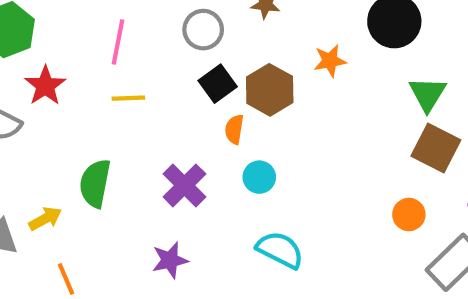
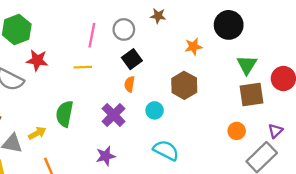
pink line: (118, 42) -> (92, 35), moved
red star: (45, 86) -> (37, 60), turned -30
brown hexagon: (270, 90) -> (184, 85), moved
orange semicircle: (234, 129) -> (130, 84), moved
brown square: (436, 148) -> (251, 94), turned -35

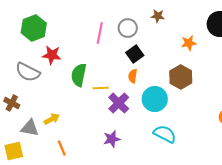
yellow line: (83, 67) -> (101, 88), moved
cyan circle: (155, 110) -> (155, 99), size x1.6
green semicircle: (65, 114) -> (79, 75), moved

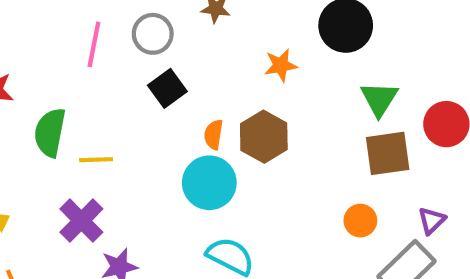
orange semicircle: (133, 76) -> (214, 135), moved
purple cross: (119, 103) -> (81, 221), moved

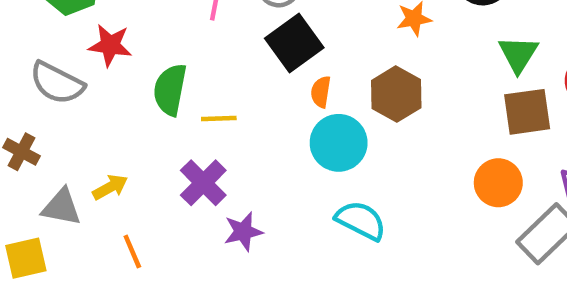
black square: (167, 88) -> (294, 43), size x1.4
orange semicircle: (214, 135) -> (321, 92), moved
orange circle: (360, 221) -> (498, 183), size x1.4

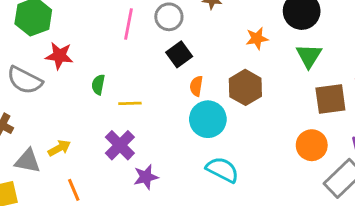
black square: (294, 43) -> (179, 54), size x0.7
green triangle: (518, 54) -> (309, 56), moved
green semicircle: (170, 90) -> (98, 85), size x0.6

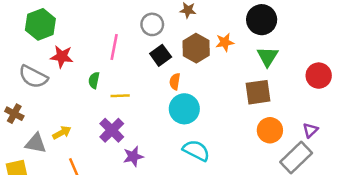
pink line: (129, 24) -> (114, 47), moved
brown hexagon: (245, 87) -> (196, 48), moved
brown square: (330, 99) -> (258, 92), moved

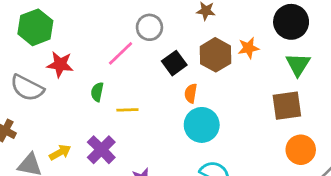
gray circle: (152, 24) -> (149, 27), moved
pink line: (114, 47) -> (121, 53), turned 35
purple cross: (112, 130) -> (101, 150), moved

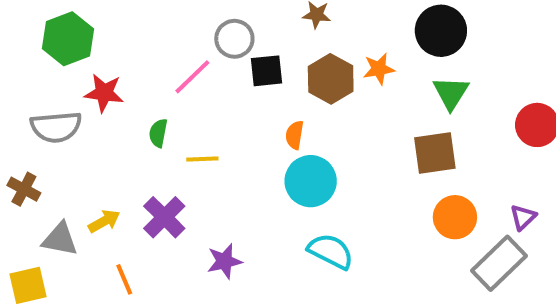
black square: (174, 63) -> (267, 71), moved, turned 30
gray semicircle: (27, 88) -> (56, 127), turned -32

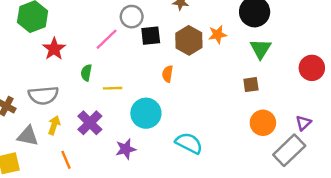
red star: (104, 93) -> (54, 49), turned 30
gray semicircle: (56, 127) -> (43, 95), moved
brown square: (435, 153) -> (251, 85), size x0.6
cyan circle: (311, 181) -> (146, 113), moved
yellow arrow: (104, 221) -> (54, 125), turned -42

